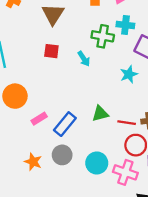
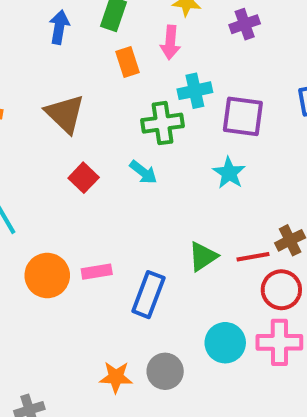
red square: (51, 51) -> (84, 178), turned -35
pink rectangle: (39, 119) -> (97, 272), moved, turned 42
gray circle: (62, 155) -> (165, 371), moved

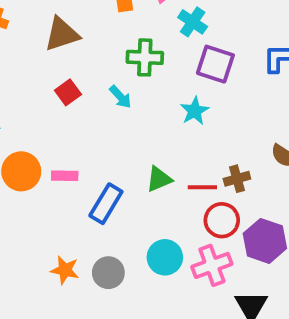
cyan cross: (195, 91) -> (193, 22), moved, turned 36
brown triangle: (65, 114) -> (62, 34), turned 48
pink cross: (279, 342) -> (212, 265), turned -30

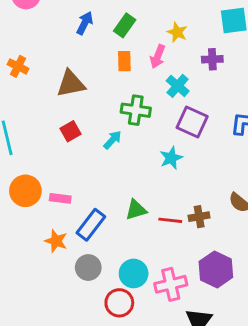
cyan arrow: (121, 97) -> (112, 140), turned -102
red circle: (222, 220) -> (119, 303), moved
orange star: (65, 270) -> (56, 241), moved
gray circle: (108, 273) -> (88, 268), moved

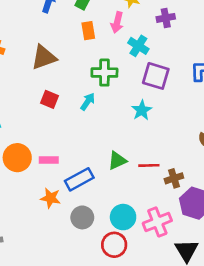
red square: (70, 131) -> (49, 99), turned -30
brown cross: (199, 217) -> (174, 178), moved
blue rectangle: (91, 225) -> (79, 179), turned 32

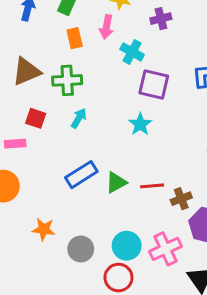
green cross: (104, 73) -> (67, 80), moved
pink rectangle: (49, 160) -> (15, 144), moved
blue rectangle: (79, 179) -> (81, 175), moved

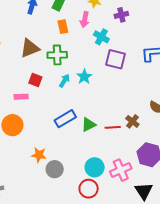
cyan star: (140, 124) -> (84, 77), moved
brown cross: (181, 199) -> (132, 121), moved, turned -32
gray circle: (81, 249) -> (55, 169), moved

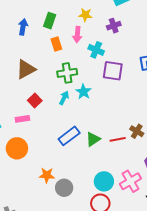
green cross: (57, 55) -> (67, 73), moved
red square: (35, 80) -> (35, 101), turned 32

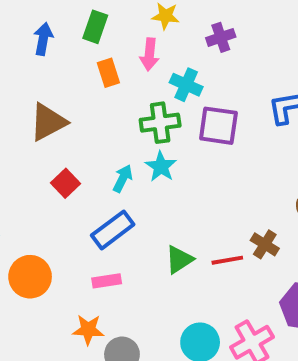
green cross: (67, 73) -> (160, 123), moved
pink rectangle: (22, 119) -> (107, 281), moved
blue rectangle: (69, 136) -> (113, 230), moved

